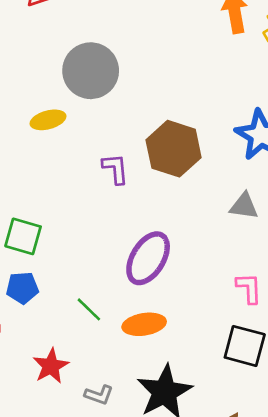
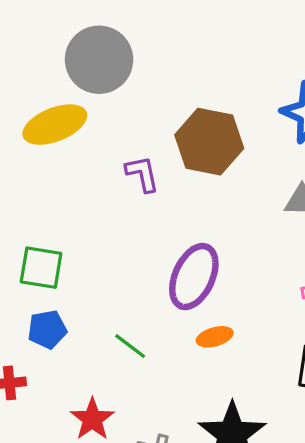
yellow ellipse: (48, 120) -> (55, 125), size x1.5
orange ellipse: (144, 324) -> (215, 337), moved, size x0.7

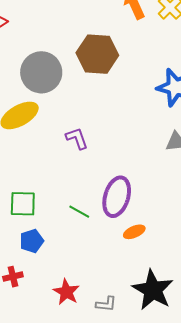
brown hexagon: (209, 142) -> (97, 54), moved
green line: (130, 346) -> (79, 212), moved

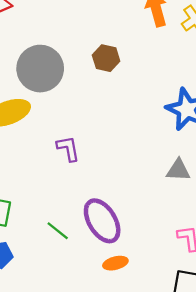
brown hexagon: (97, 54) -> (106, 58), size x0.6
purple ellipse: (117, 197) -> (102, 221), turned -57

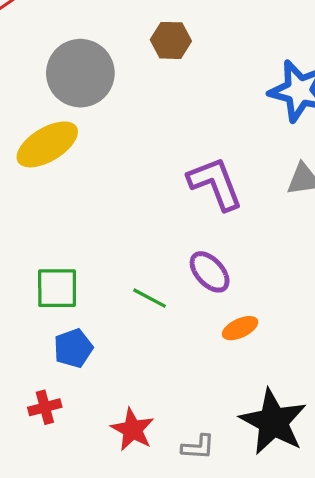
purple L-shape: (68, 149) -> (215, 184), moved, size x1.5
purple ellipse: (102, 221) -> (210, 272), size x0.7

